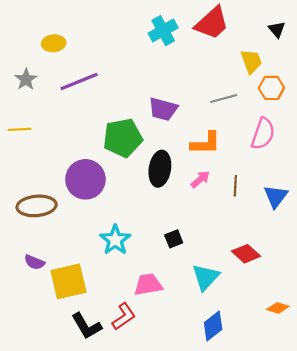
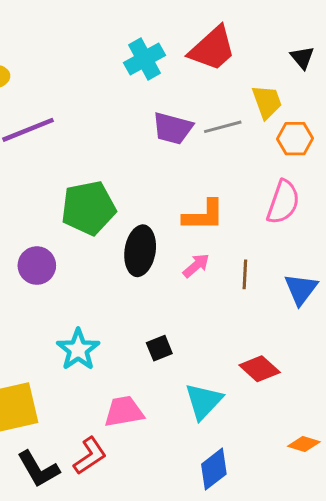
gray line: (224, 99) -> (223, 127), moved
purple trapezoid: (163, 109) -> (173, 128), moved
purple circle: (85, 179) -> (37, 266), size x0.7

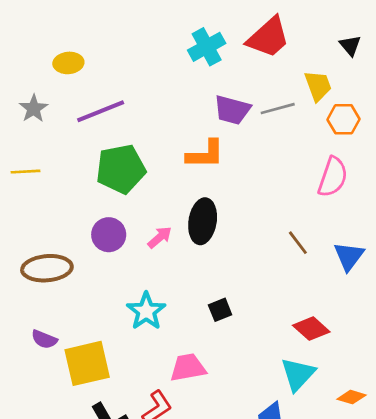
green pentagon: (88, 208) -> (121, 169), moved
orange L-shape: (204, 215) -> (205, 154), moved
pink arrow: (196, 266) -> (160, 237), moved
brown line: (245, 274) -> (298, 243), turned -40
cyan triangle: (204, 401) -> (298, 374), moved

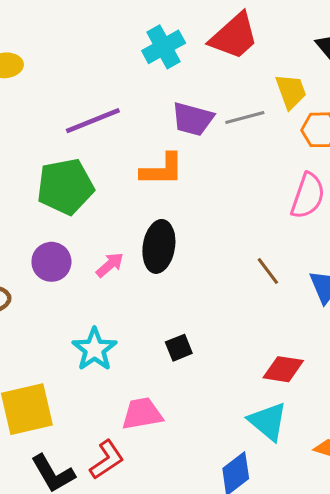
purple line: (101, 111) -> (93, 121), moved
red diamond: (311, 329) -> (283, 369), turned -33
cyan triangle: (298, 374) -> (268, 421), turned -33

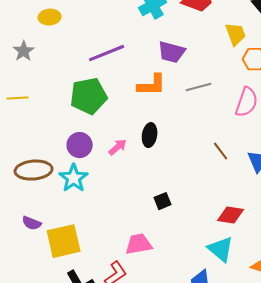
gray line: (245, 118) -> (199, 87), moved
black ellipse: (159, 246) -> (150, 135), size x0.7
cyan star: (94, 349) -> (74, 178), moved

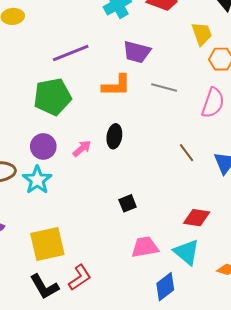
gray line: (199, 87) -> (164, 88), turned 30
yellow square: (64, 241) -> (47, 244), moved
pink trapezoid: (139, 244) -> (145, 247), moved

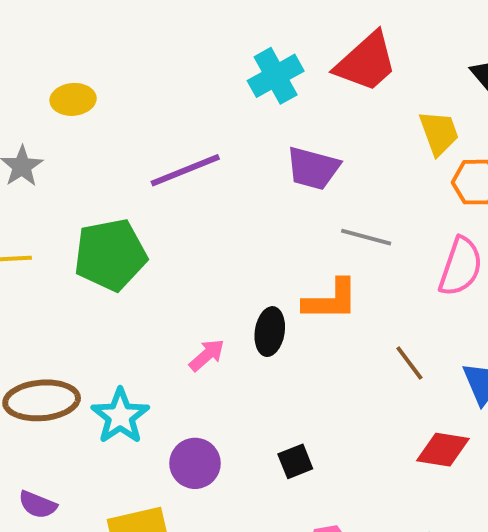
orange L-shape: (116, 85) -> (331, 300), moved
green pentagon: (52, 97) -> (110, 255), moved
purple circle: (43, 146) -> (195, 463), moved
red diamond: (197, 218) -> (443, 450), moved

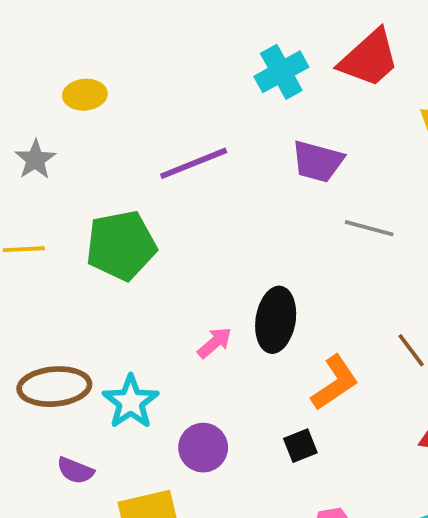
orange L-shape: (331, 300) -> (335, 383), moved, turned -34
black ellipse: (270, 332) -> (276, 320), size x1.4
purple semicircle: (38, 505) -> (75, 470), moved

